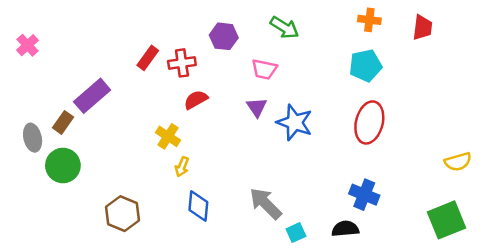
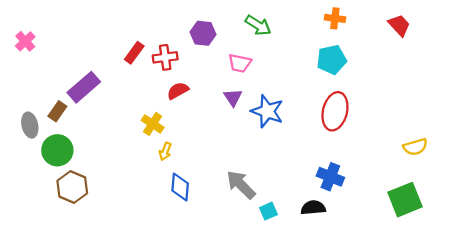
red trapezoid: (423, 27) -> (399, 25), moved, turned -50
brown hexagon: (122, 214) -> (72, 187), moved

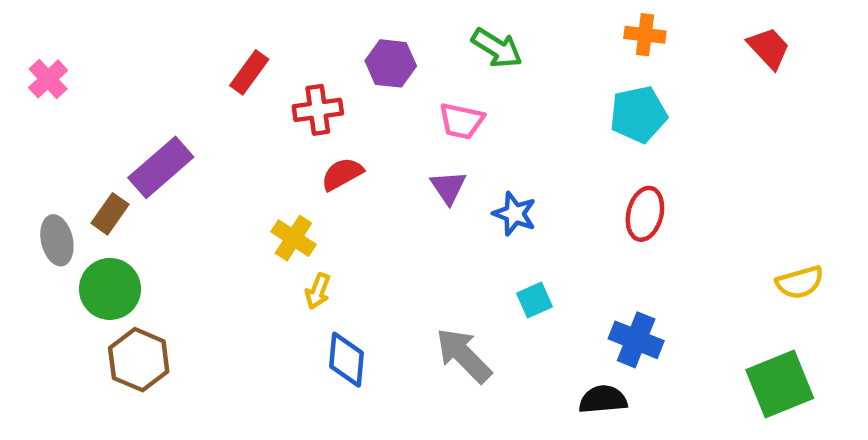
red rectangle: (134, 53) -> (249, 72), moved
blue star: (267, 111) -> (515, 214), size x0.7
red ellipse: (335, 111) -> (645, 214), size x0.7
cyan square: (268, 211) -> (534, 300), moved

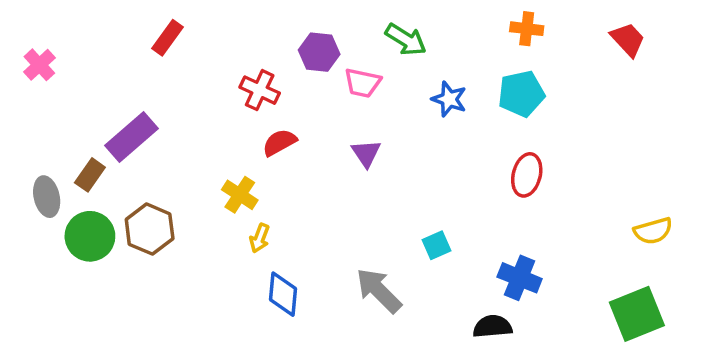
red rectangle: (249, 72) -> (168, 38), moved
red cross: (318, 110) -> (260, 90), turned 33
pink trapezoid: (461, 121) -> (362, 83), moved
blue star: (515, 214) -> (449, 99), moved
brown hexagon: (139, 360) -> (150, 229), moved

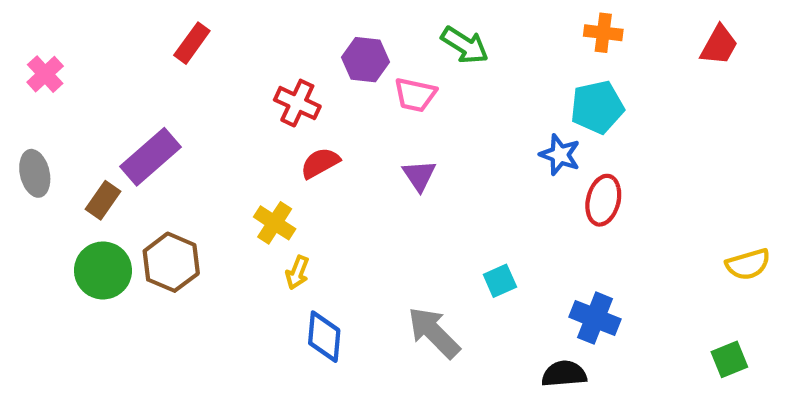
red trapezoid: (628, 40) -> (719, 45), turned 72
blue star: (449, 99) -> (560, 155), moved
gray ellipse: (47, 197) -> (35, 173), moved
green square: (637, 314) -> (729, 359), size x0.6

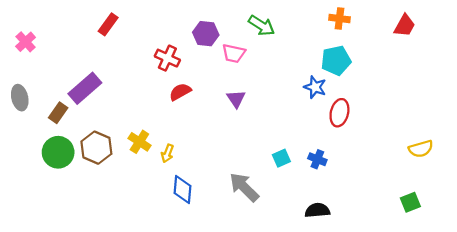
yellow cross: (275, 223) -> (139, 142), moved
blue cross: (595, 318) -> (317, 159), moved, size x0.7

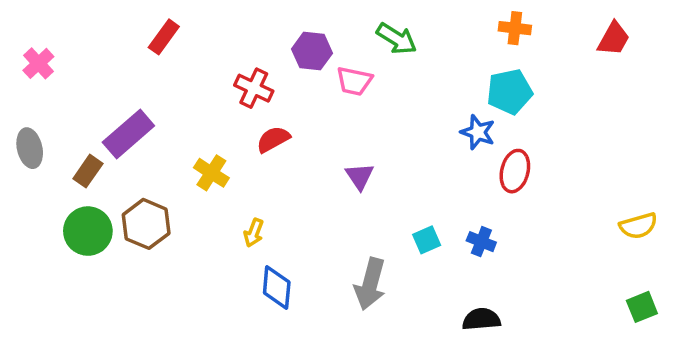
purple triangle: (236, 99) -> (360, 176), moved
yellow cross: (139, 142) -> (211, 173), moved
gray arrow: (244, 187) -> (370, 284), turned -120
green square: (410, 202) -> (642, 307), moved

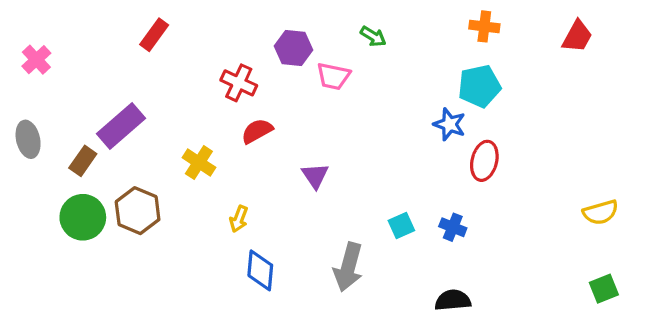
green arrow: (397, 39) -> (373, 36), size x0.7
purple triangle: (360, 176) -> (315, 176), moved

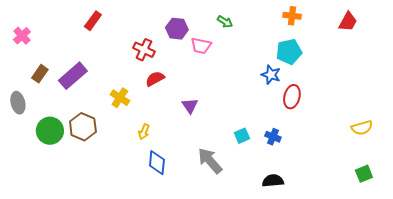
gray ellipse: (28, 139) -> (18, 103), moved
brown rectangle: (83, 161) -> (40, 74), moved
gray arrow: (348, 267) -> (210, 161), turned 124

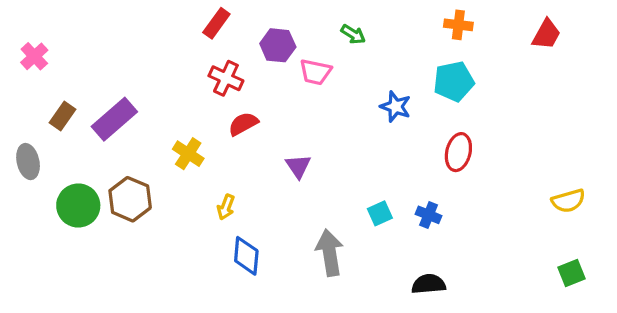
red rectangle: (93, 21) -> (216, 23), moved
blue star: (271, 75) -> (396, 107), moved
gray arrow: (210, 161) -> (330, 253), turned 32

